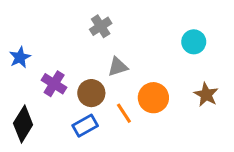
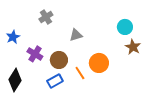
gray cross: (101, 26) -> (46, 17), moved
gray triangle: (118, 67) -> (76, 35), moved
brown star: (206, 95) -> (133, 47), moved

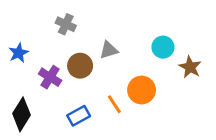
gray cross: (46, 17) -> (66, 24), turned -32
cyan circle: (125, 27) -> (163, 47), moved
brown circle: (59, 60) -> (80, 66), moved

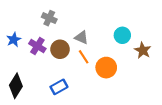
gray triangle: (109, 50) -> (81, 37), turned 40
purple cross: (50, 77) -> (37, 46), moved
orange line: (114, 104) -> (84, 57), moved

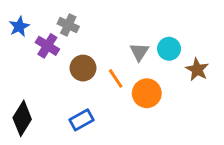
gray triangle: (81, 37) -> (139, 52), moved, turned 40
blue star: (14, 40) -> (19, 27), moved
purple cross: (37, 46) -> (47, 46), moved

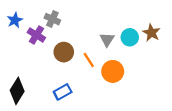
brown star: (197, 70) -> (151, 33), moved

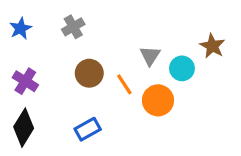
gray cross: (52, 19) -> (73, 27), turned 35
purple cross: (36, 35) -> (25, 81), moved
cyan circle: (130, 37) -> (182, 68), moved

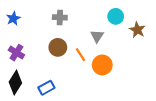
gray cross: (73, 27) -> (60, 17), moved, turned 32
cyan circle: (182, 68) -> (116, 16), moved
blue rectangle: (88, 129) -> (46, 88), moved

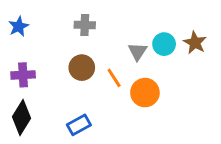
cyan circle: (116, 16) -> (164, 44), moved
purple cross: (16, 53) -> (23, 75), turned -35
blue rectangle: (46, 88) -> (79, 125), moved

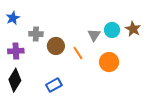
gray cross: (85, 25) -> (36, 34), moved
orange circle: (145, 93) -> (109, 62), moved

